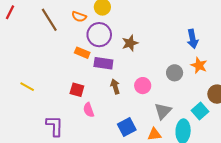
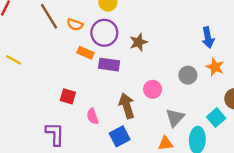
orange semicircle: (79, 17) -> (75, 25), moved
yellow line: (27, 87) -> (14, 60), moved
brown arrow: (115, 87) -> (127, 106), moved, size x1.5
red square: (77, 90) -> (68, 96), moved
blue square: (127, 127) -> (120, 136), moved

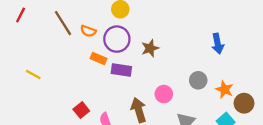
yellow line: (14, 60) -> (33, 75), moved
orange star: (215, 67) -> (225, 89), moved
red square: (68, 96) -> (81, 110), moved, turned 35

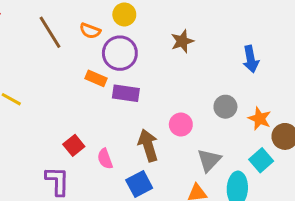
orange semicircle: (88, 31) -> (90, 31), moved
brown star: (150, 48) -> (182, 41), moved

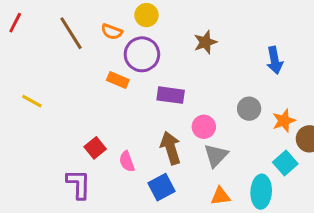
purple rectangle: (126, 93) -> (171, 95), moved
orange star: (260, 119) -> (284, 121), turned 30
gray triangle: (209, 160) -> (216, 155), moved

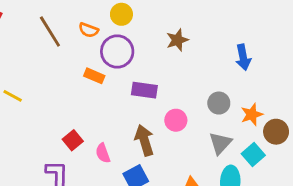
gray triangle: (216, 155) -> (220, 143), moved

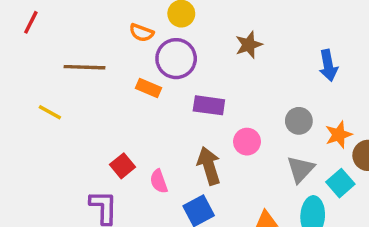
brown line: (50, 31) -> (84, 67), moved, turned -56

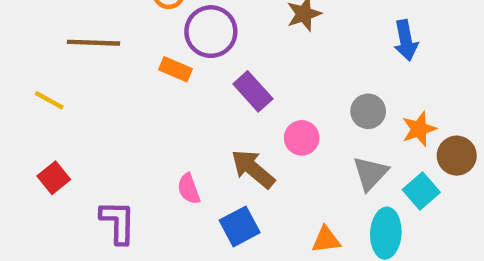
purple rectangle: (209, 105) -> (253, 91), turned 40
red square: (123, 166) -> (54, 178), moved
brown arrow: (209, 166) -> (253, 169), turned -33

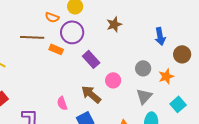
brown line: (94, 43) -> (32, 37), moved
brown circle: (457, 156) -> (182, 54), moved
cyan square: (421, 191) -> (178, 104), moved

